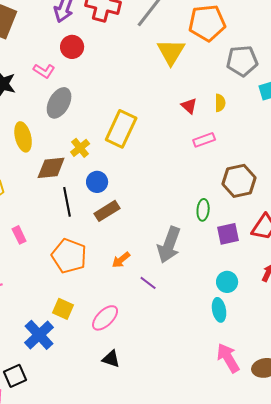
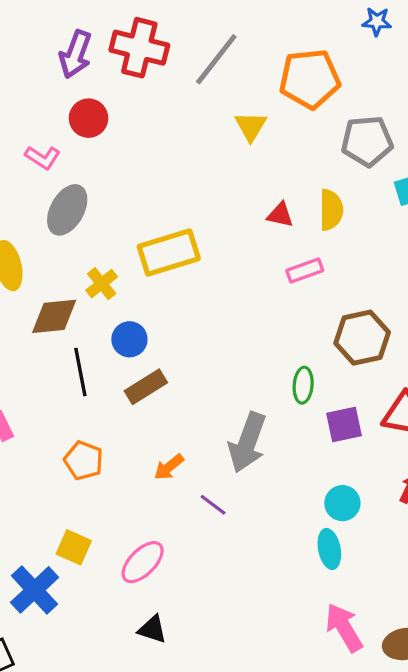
yellow triangle: (171, 52) -> (251, 126), size x0.7
yellow semicircle: (220, 103) -> (331, 210), size x1.4
red triangle: (189, 106) -> (280, 215), turned -30
yellow rectangle: (121, 129) -> (169, 252), turned 48
orange pentagon: (69, 256) -> (84, 461), size x0.7

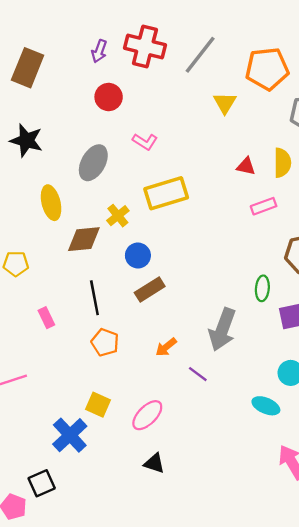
purple arrow: (75, 54) -> (99, 51), size x0.7
pink L-shape: (43, 157) -> (145, 142), moved
black line: (80, 372) -> (94, 298), moved
cyan ellipse: (329, 549) -> (266, 406), moved, turned -56

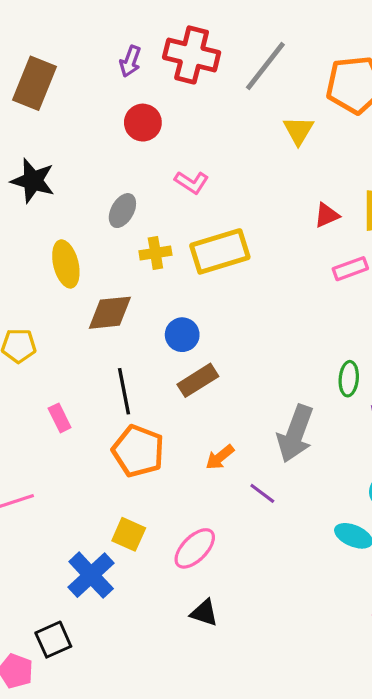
gray ellipse: (93, 163) -> (122, 211), size x0.7
red triangle: (246, 166) -> (327, 215), turned -36
yellow cross: (118, 216) -> (155, 253), moved, turned 30
orange pentagon: (105, 342) -> (138, 451), size x1.4

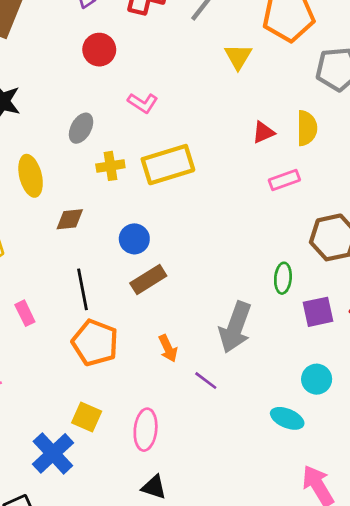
brown diamond: (110, 313) -> (70, 219), size x0.7
orange arrow: (220, 457) -> (168, 348), turned -76
pink ellipse: (195, 548) -> (146, 430), turned -39

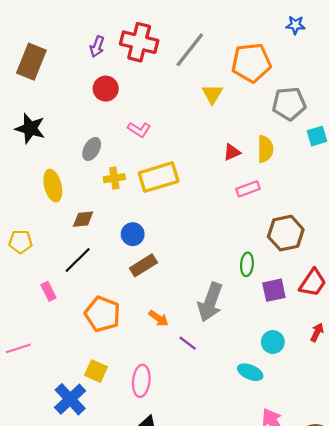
black line: (82, 289) -> (78, 260), moved, turned 56
orange arrow: (168, 348) -> (159, 318), turned -30

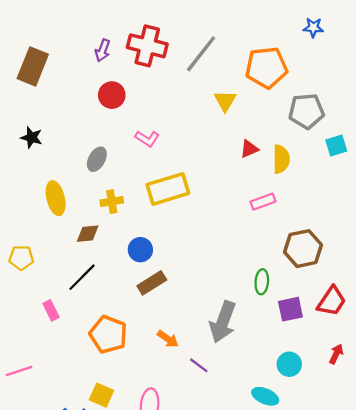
black star: (30, 128) -> (32, 137), size x0.7
red triangle: (232, 152) -> (249, 149), moved
yellow cross: (114, 178) -> (112, 202), moved

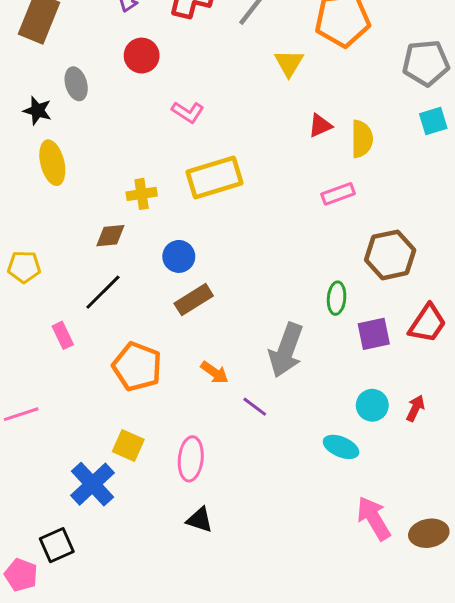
gray pentagon: (306, 111) -> (426, 63), moved
gray ellipse: (97, 159) -> (76, 84), moved, turned -45
yellow ellipse: (56, 198) -> (52, 163), moved
red arrow: (336, 354) -> (415, 408), moved

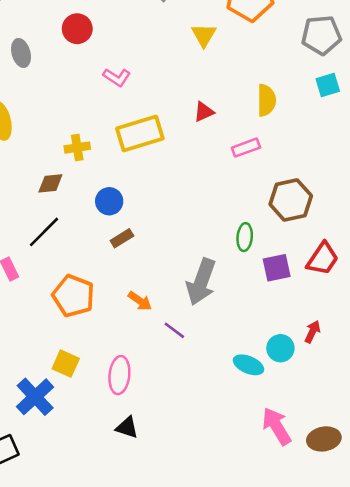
red triangle: (320, 125) -> (204, 112), moved
brown rectangle: (194, 300) -> (122, 238), size x0.7
cyan circle: (372, 405) -> (280, 348), moved

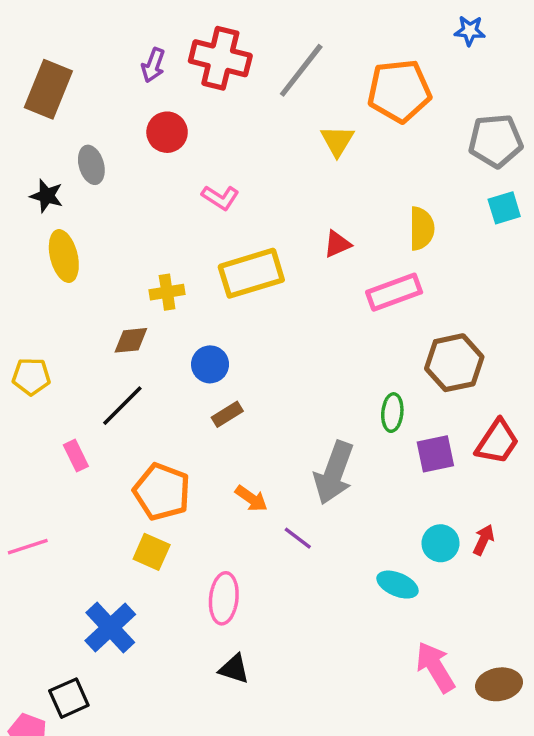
pink rectangle: (246, 148) -> (394, 292), size x1.4
cyan circle: (280, 348) -> (440, 543), moved
yellow square: (66, 364) -> (152, 552), moved

